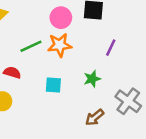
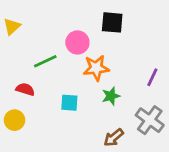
pink circle: (61, 18) -> (77, 42), moved
orange star: (60, 45) -> (96, 68), moved
purple line: (111, 48) -> (152, 77), moved

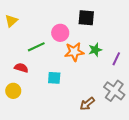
green star: (111, 96) -> (95, 50), moved

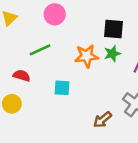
black square: (86, 18) -> (114, 29), moved
pink circle: (60, 33) -> (55, 14), moved

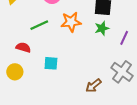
orange star: (87, 56) -> (71, 22), moved
cyan square: (62, 88) -> (51, 63), moved

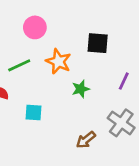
orange star: (71, 22) -> (58, 61), turned 30
green star: (102, 28) -> (81, 89), moved

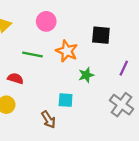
green line: (19, 65) -> (33, 54), turned 36
cyan square: (34, 112) -> (66, 100), moved
brown arrow: (86, 140) -> (48, 120), moved, turned -84

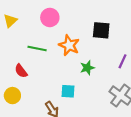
red semicircle: (15, 78) -> (21, 71), turned -144

